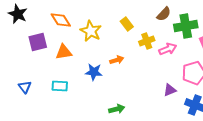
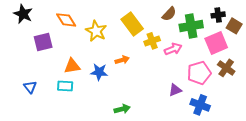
yellow rectangle: (127, 24) -> (132, 24), size x1.6
orange triangle: (64, 52) -> (72, 66), moved

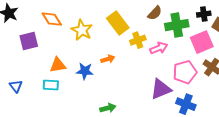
purple triangle: (175, 90) -> (161, 89), size x1.6

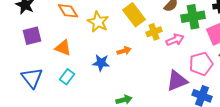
purple square: (29, 41) -> (32, 36), moved
orange triangle: (58, 65) -> (63, 48), moved, turned 30
cyan rectangle: (51, 85) -> (67, 77), turned -56
blue triangle: (16, 86) -> (32, 78), size x1.6

